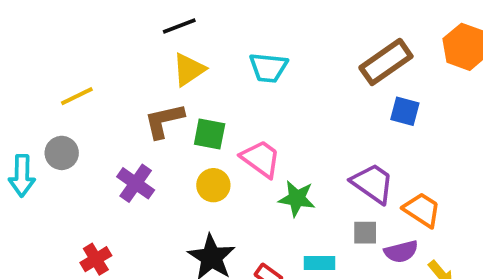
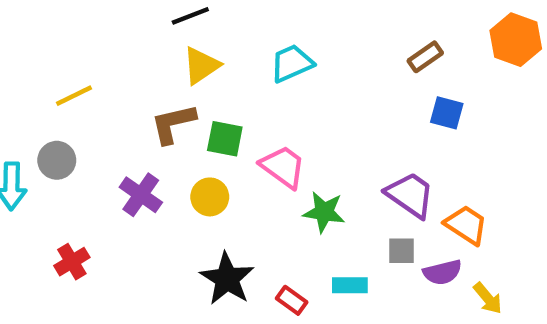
brown rectangle: (386, 62) -> (425, 57), size x0.6
cyan trapezoid: (268, 68) -> (292, 63), turned 150
yellow circle: (213, 185) -> (210, 197), moved
red cross: (96, 259) -> (72, 262), moved

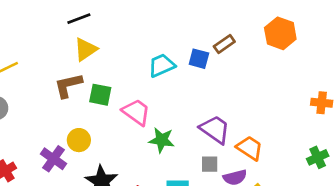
cyan trapezoid: (292, 63) -> (162, 65), moved
blue square: (447, 113) -> (199, 59), moved
purple cross: (141, 195) -> (54, 159), moved
yellow circle: (210, 197) -> (79, 140), moved

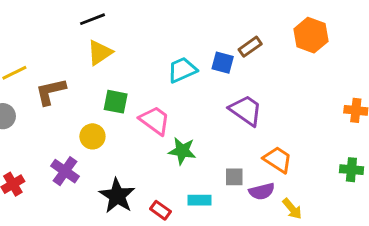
brown L-shape: (68, 85) -> (51, 92), moved
purple trapezoid: (215, 129) -> (246, 110), moved
yellow circle: (79, 140) -> (92, 136), moved
green cross: (318, 157) -> (351, 170), turned 30

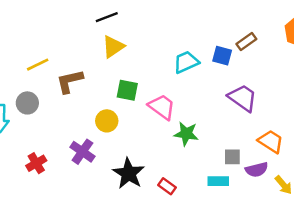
cyan rectangle: (200, 200) -> (218, 181), moved

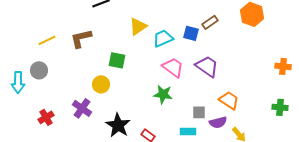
yellow triangle: (113, 47) -> (138, 26), moved
brown L-shape: (70, 81) -> (81, 38), moved
pink trapezoid: (162, 107) -> (173, 67), moved

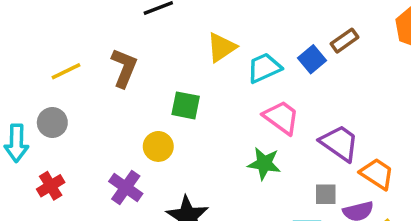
blue square: (191, 33) -> (312, 59), turned 35
brown L-shape: (81, 38) -> (124, 68), turned 125
purple trapezoid: (207, 66) -> (339, 143), moved
red cross: (46, 117) -> (51, 186), moved

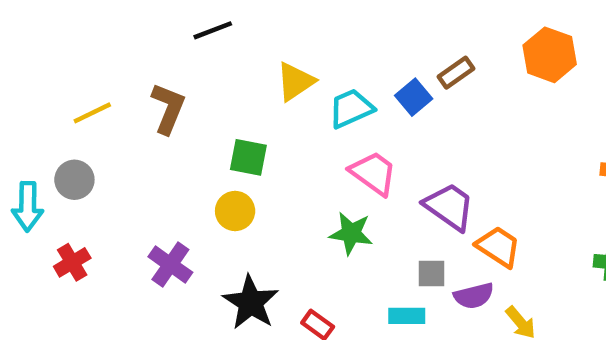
yellow circle: (158, 146) -> (235, 211), moved

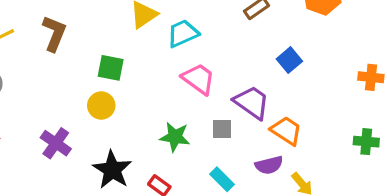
blue square: (414, 97) -> (289, 60), moved
green star: (351, 233) -> (175, 137), moved
gray square: (431, 273) -> (222, 129), moved
cyan rectangle: (407, 316) -> (222, 179), turned 45

